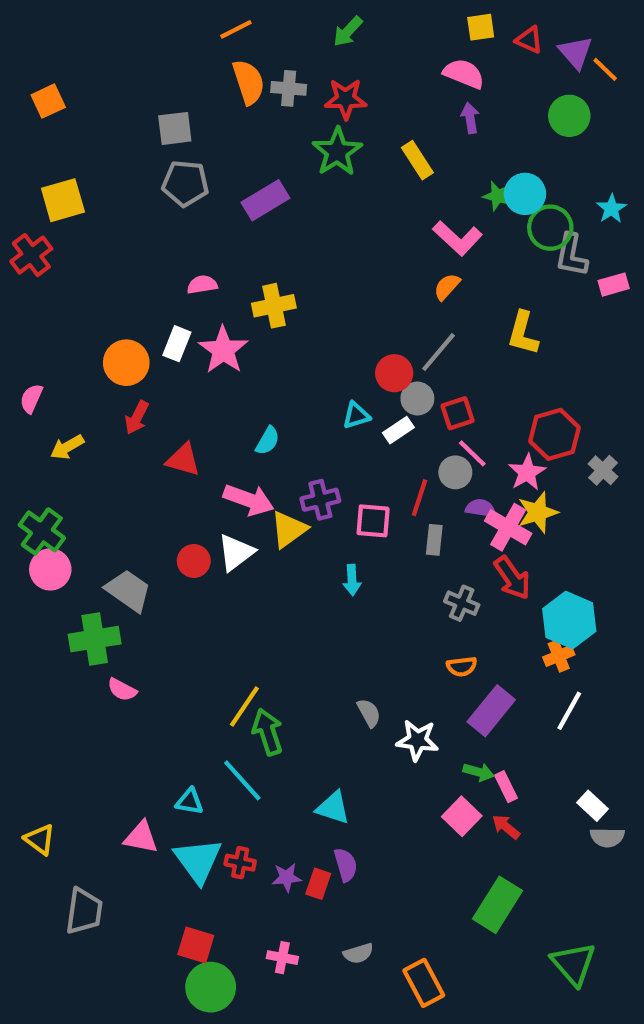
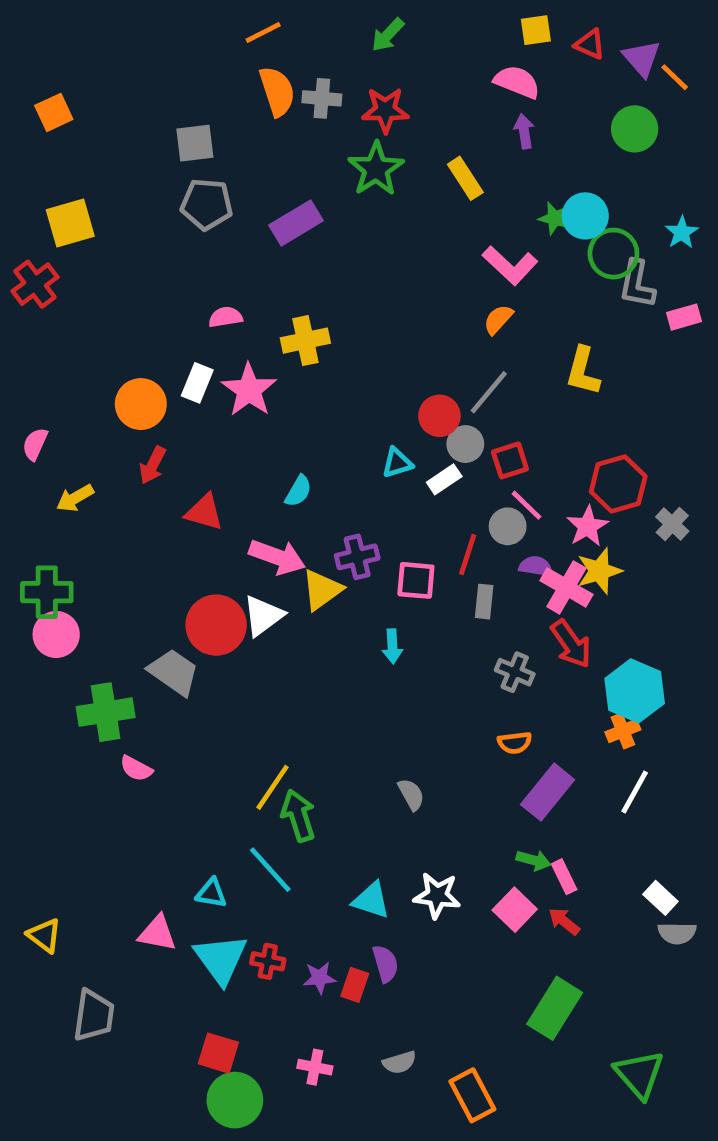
green cross: (42, 531) -> (47, 592), turned -36
red circle: (194, 561) -> (216, 625), size x1.6
gray trapezoid: (128, 591) -> (174, 672), moved
white star: (417, 740) -> (437, 895), moved

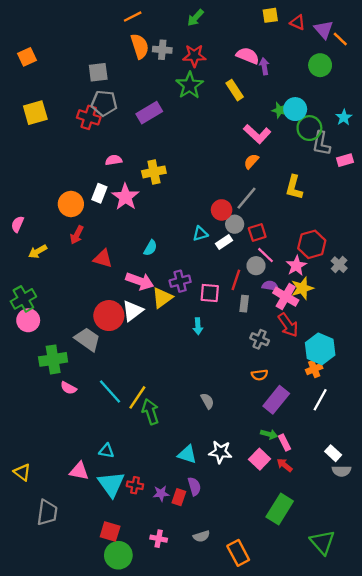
pink semicircle: (517, 82) -> (248, 56), moved
red cross: (35, 284) -> (89, 117), moved, turned -35
green cross: (47, 592) -> (23, 299), turned -30
cyan line: (270, 870) -> (110, 391), moved

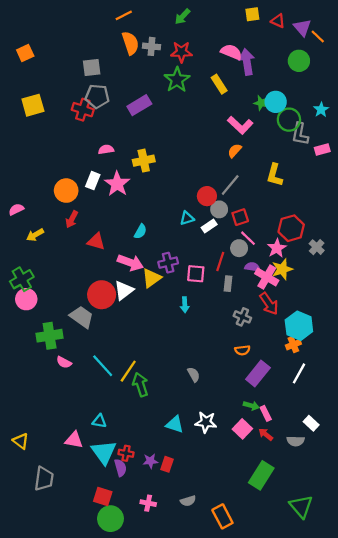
purple arrow: (264, 66) -> (247, 62), size x1.6
pink semicircle: (17, 224) -> (16, 209), turned 40
gray semicircle: (341, 471) -> (296, 441), moved
purple semicircle: (194, 486) -> (120, 468), moved

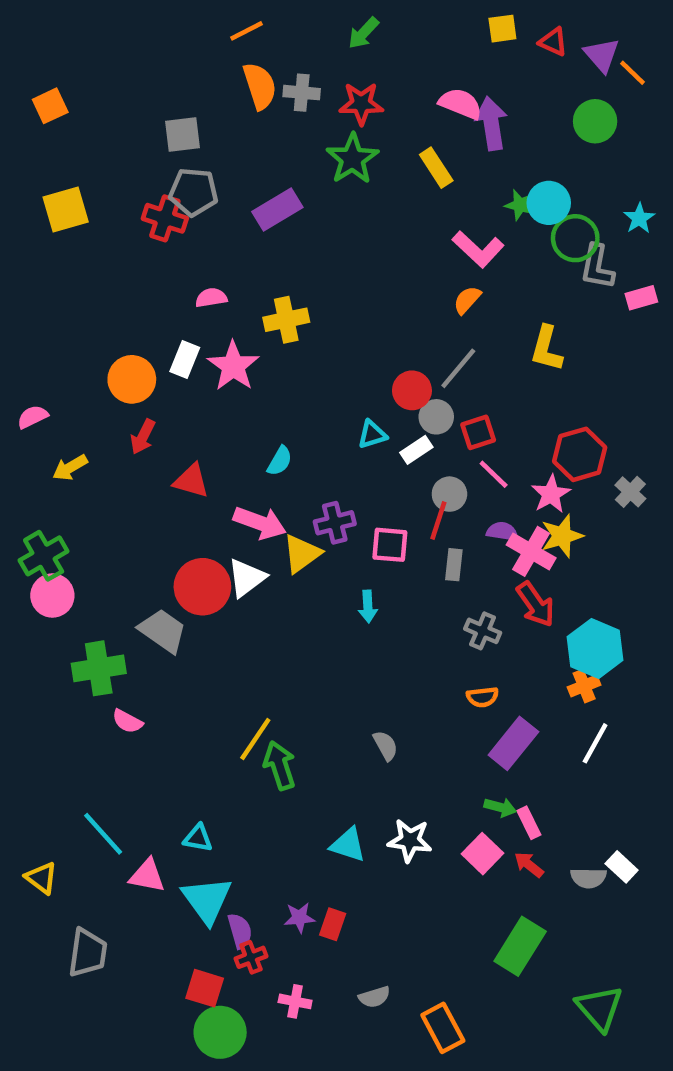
gray circle: (239, 248) -> (449, 494), moved
cyan line: (103, 366) -> (103, 834), moved
white rectangle: (311, 423) -> (622, 867), moved
red cross: (126, 453) -> (251, 957), moved, turned -32

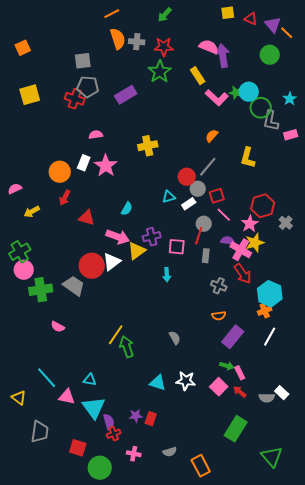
pink L-shape: (478, 249) -> (217, 98), moved
yellow cross: (286, 320) -> (148, 146), moved
green cross: (99, 668) -> (41, 290), moved
red square: (205, 988) -> (78, 448), moved

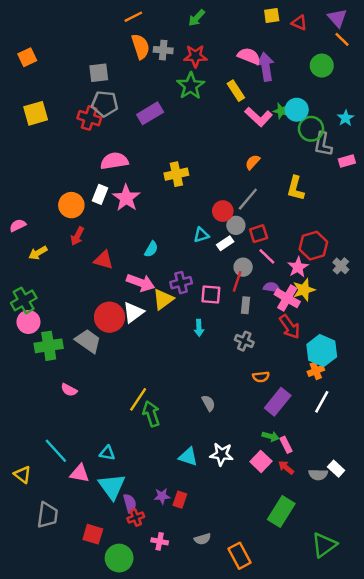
purple triangle: (273, 25) -> (337, 18), moved
pink semicircle: (96, 135) -> (114, 161), size x1.6
gray cross: (219, 286) -> (244, 341), moved
green triangle: (272, 457) -> (324, 545), turned 35

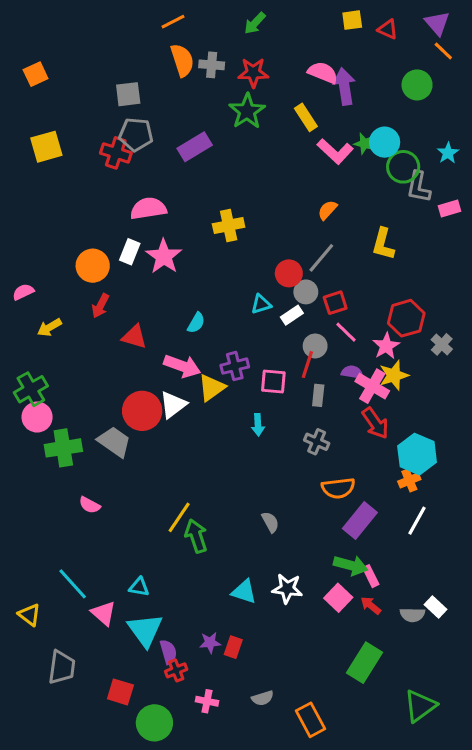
orange semicircle: (261, 377) -> (338, 488), size x1.5
green arrow: (270, 436) -> (351, 565), size x1.5
pink triangle: (80, 473) -> (103, 613), turned 30

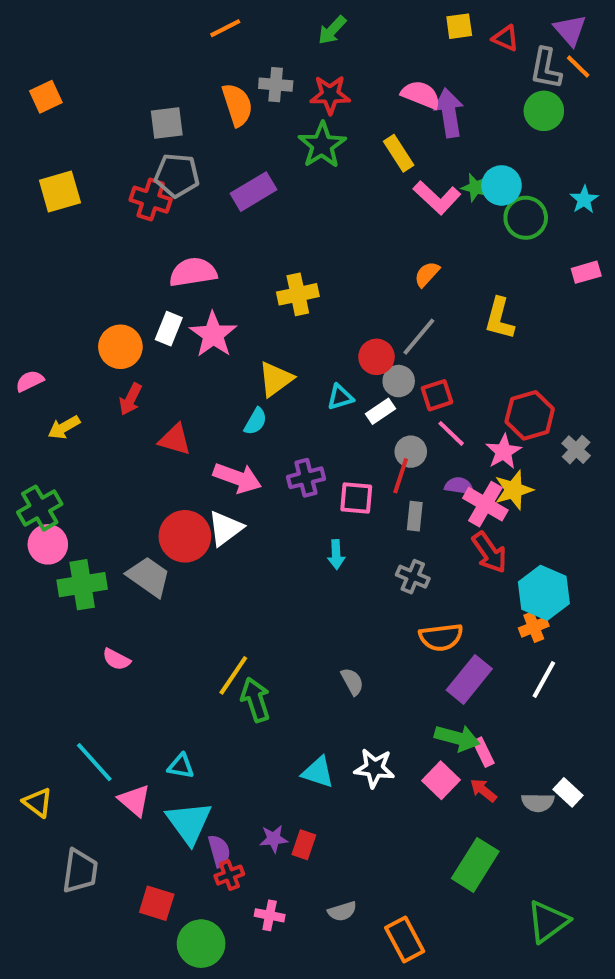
orange semicircle: (182, 60) -> (237, 105), moved
gray L-shape: (419, 187) -> (546, 69), moved
yellow triangle: (212, 388) -> (276, 379), moved

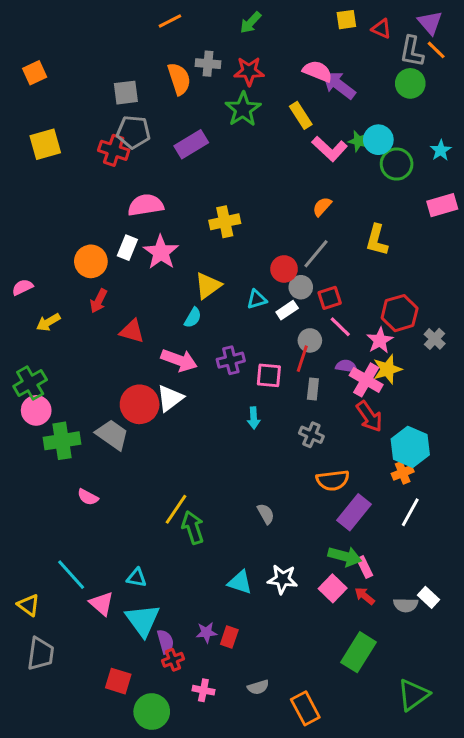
purple arrow: (449, 113) -> (339, 85), turned -44
pink rectangle: (586, 272) -> (442, 205), size x1.4
gray trapezoid: (80, 871) -> (41, 654), moved

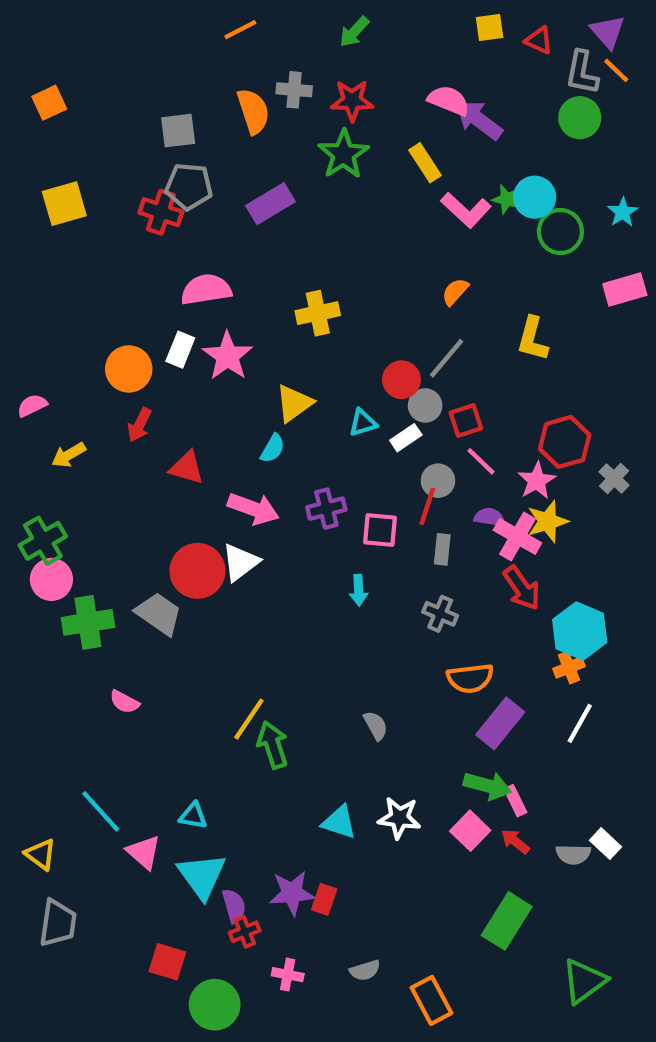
purple star: (206, 632) -> (292, 893), size x1.5

